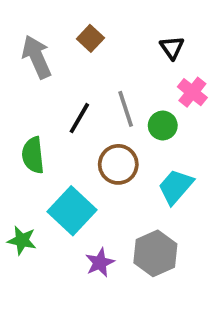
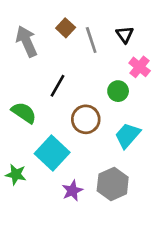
gray line: (126, 109) -> (91, 40), moved
green semicircle: (33, 155) -> (24, 113), turned 130

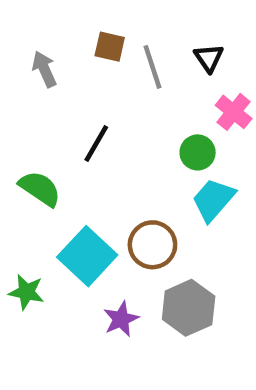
brown square: (66, 28) -> (110, 47), turned -30
gray arrow: (27, 41) -> (44, 69), size x0.7
brown circle: (86, 119) -> (152, 245), moved
cyan trapezoid: (127, 135) -> (213, 200), moved

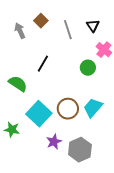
brown square: (110, 47) -> (41, 21), moved, turned 32
cyan trapezoid: (213, 200) -> (93, 108), moved
gray hexagon: (189, 308) -> (80, 150), moved

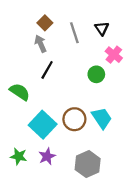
gray arrow: (20, 31) -> (40, 44), moved
cyan trapezoid: (93, 108) -> (102, 118), turned 105
green star: (12, 130) -> (19, 156), moved
purple star: (54, 142) -> (47, 156), moved

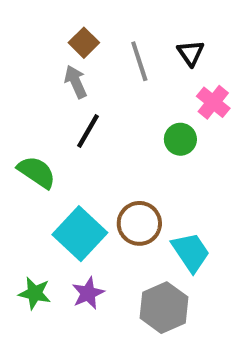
cyan trapezoid: (102, 118) -> (191, 252), moved

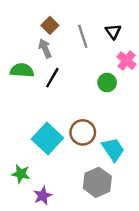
green semicircle: (37, 172) -> (22, 70), moved, turned -30
purple star: (88, 293) -> (43, 196), moved

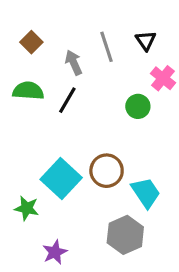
brown square: (50, 25) -> (31, 42), moved
gray arrow: (45, 48) -> (74, 63), moved
green star: (21, 174) -> (27, 208), moved

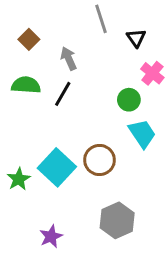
gray line: (107, 47) -> (101, 19), moved
cyan trapezoid: (146, 193) -> (142, 134), moved
green star: (27, 208) -> (19, 179), moved, turned 30

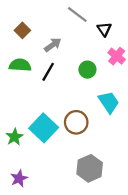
gray line: (101, 19) -> (77, 15), turned -35
gray arrow: (69, 59) -> (53, 45), turned 78
green circle: (129, 100) -> (87, 70), moved
purple star: (51, 236) -> (19, 178), moved

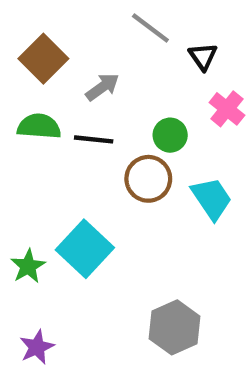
brown square: (22, 30) -> (43, 59), size x1.5
black line: (48, 72) -> (94, 139), turned 66
brown circle: (76, 122) -> (148, 179), moved

